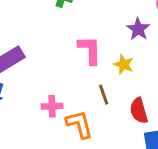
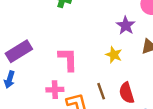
pink L-shape: (90, 50) -> (68, 59), moved
brown line: (104, 95) -> (101, 91), moved

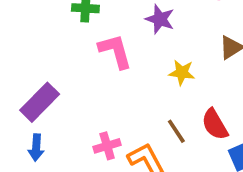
purple star: (126, 25) -> (160, 19), moved
pink L-shape: (68, 59) -> (115, 51), moved

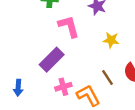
purple rectangle: (40, 102) -> (52, 60), moved

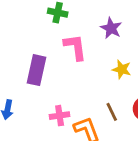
purple rectangle: (52, 60) -> (37, 70), moved, turned -40

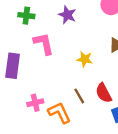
purple star: (111, 28) -> (67, 15), moved

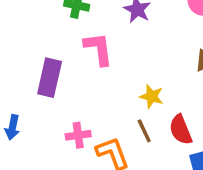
yellow star: (85, 59) -> (152, 96), moved

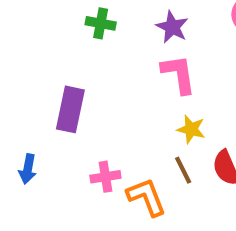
pink L-shape: (99, 49) -> (179, 74), moved

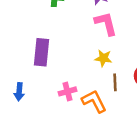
yellow star: (191, 129) -> (103, 58), moved
brown line: (183, 170) -> (115, 82), turned 30

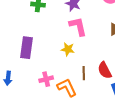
yellow star: (103, 58) -> (68, 49), moved

